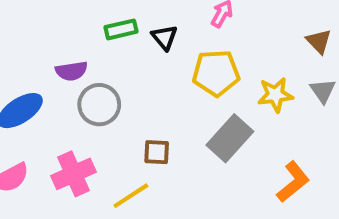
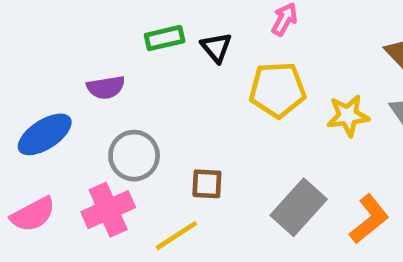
gray circle: (99, 105) -> (134, 156), moved
gray rectangle: (230, 138) -> (299, 207), moved

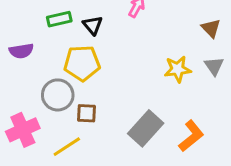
yellow pentagon: (277, 90) -> (82, 63), moved
gray circle: (134, 156) -> (58, 95), moved

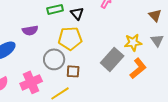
gray rectangle: (146, 128) -> (112, 59), moved
orange L-shape: (191, 136) -> (138, 68), moved

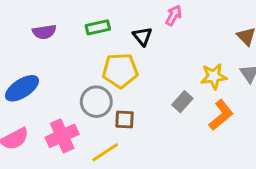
black triangle: (77, 13) -> (142, 36), moved
purple semicircle: (30, 30) -> (44, 32), moved
gray rectangle: (112, 59) -> (182, 102), size x0.6

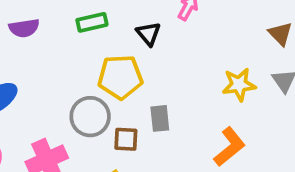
gray rectangle: (182, 102) -> (160, 118), moved, turned -48
orange L-shape: (221, 115) -> (230, 147), moved

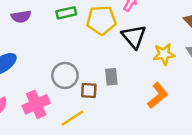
black triangle: (148, 34) -> (134, 37), moved, size x1.5
yellow pentagon: (120, 77) -> (101, 20), moved

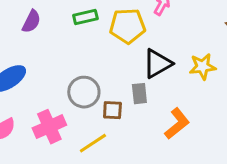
purple semicircle: (21, 17) -> (31, 21), turned -54
black triangle: (134, 37) -> (157, 64), moved, turned 40
orange L-shape: (158, 96) -> (177, 124), moved

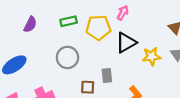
black triangle: (157, 64) -> (126, 43), moved
gray circle: (84, 92) -> (67, 57), moved

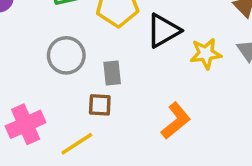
gray rectangle: (107, 76) -> (112, 73), moved

